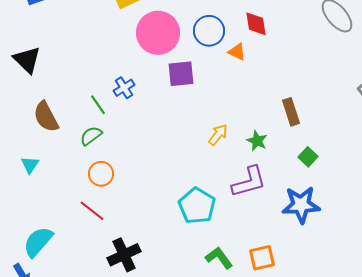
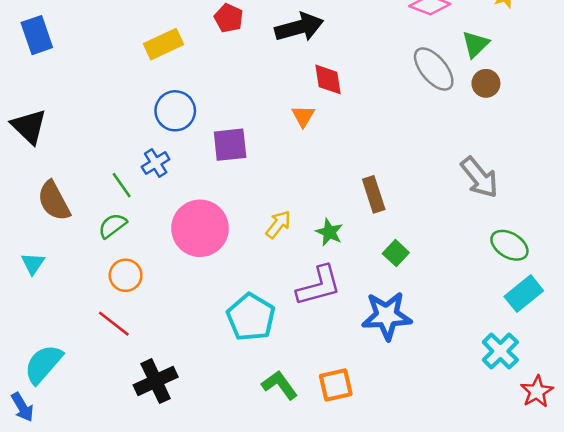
blue circle: (209, 31) -> (175, 111), moved
pink circle: (158, 33) -> (200, 228), moved
orange triangle: (237, 52) -> (303, 116), turned 36

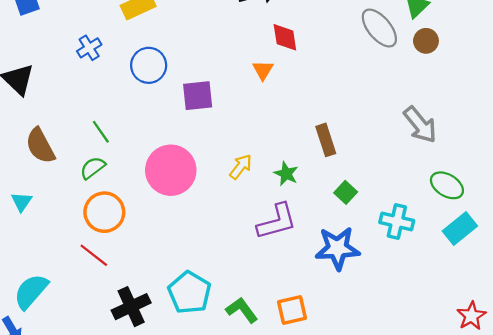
blue cross: (156, 163) -> (89, 48), moved
orange circle: (126, 275) -> (104, 212), size x1.4
cyan pentagon: (251, 317) -> (189, 293), moved
cyan cross: (500, 351) -> (397, 221), moved, turned -32

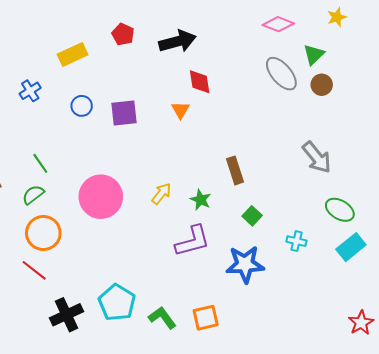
blue circle: (149, 65) -> (82, 106), size x0.7
purple square: (198, 96) -> (124, 113), moved
cyan cross: (397, 221) -> (296, 241), size x0.7

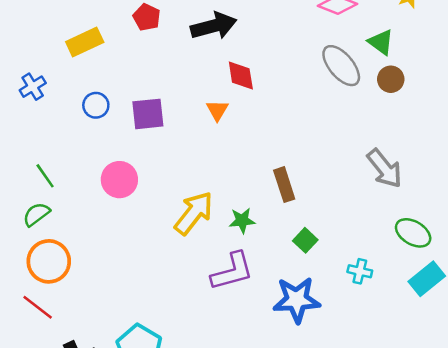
green triangle: (314, 54) -> (381, 42), turned -40
yellow arrow: (161, 194) -> (194, 213), size x1.6
pink circle: (101, 197) -> (119, 180), moved, size x0.7
green star: (201, 200) -> (242, 220), turned -30

